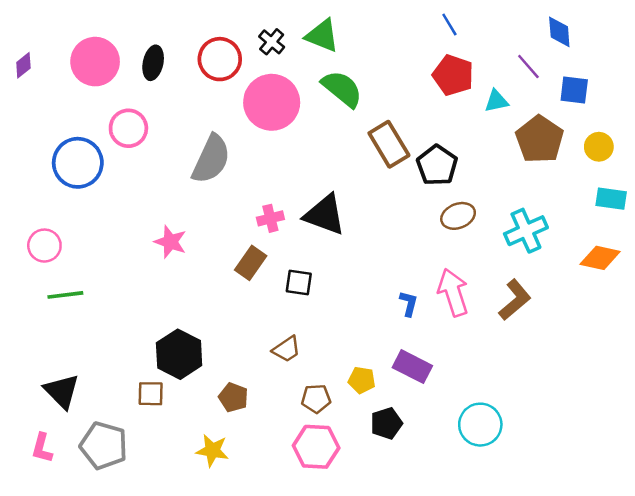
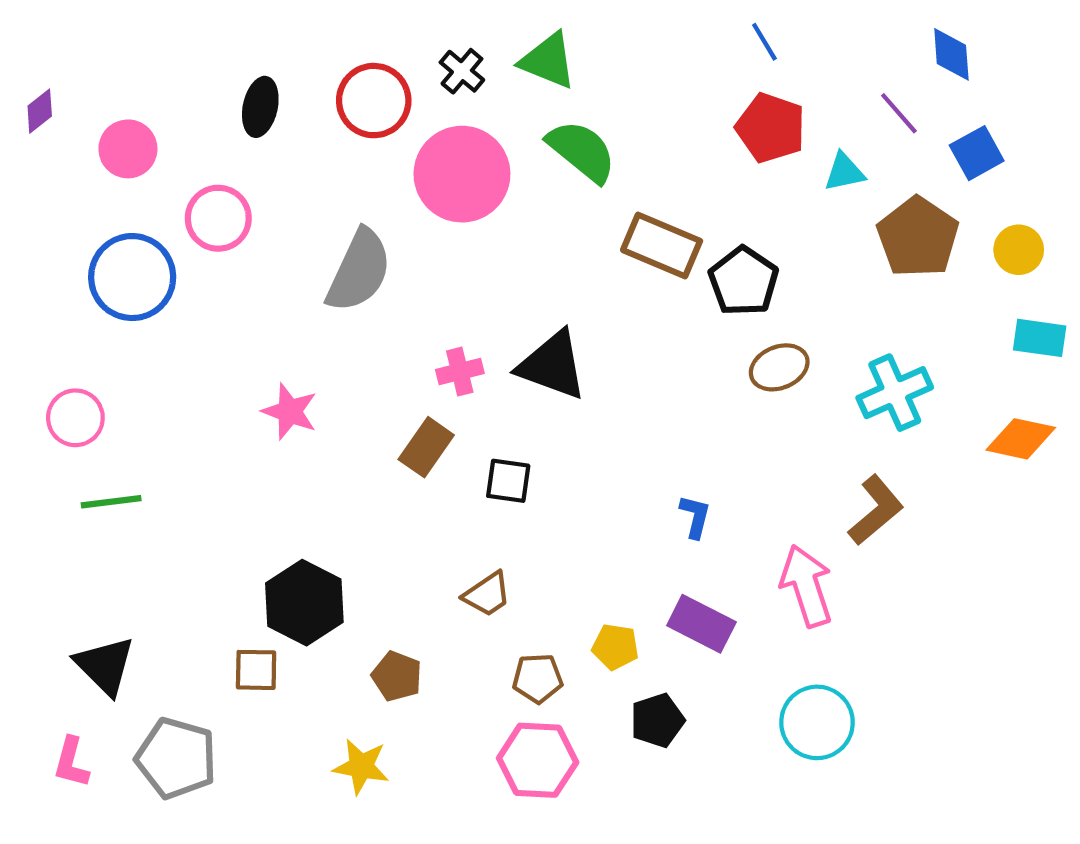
pink circle: (95, 62) -> (128, 149), moved, size x0.7
blue square: (574, 90) -> (977, 153), turned -36
brown rectangle: (389, 144) -> (662, 246), turned -36
pink arrow: (453, 292) -> (806, 586), moved

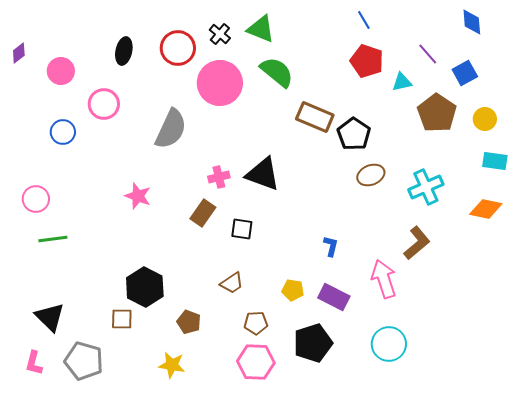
blue diamond: (951, 54) -> (472, 22), moved
blue circle: (132, 277) -> (63, 132), size x0.6
yellow pentagon: (615, 647) -> (293, 290), moved
black pentagon: (657, 720) -> (313, 343), size x1.5

